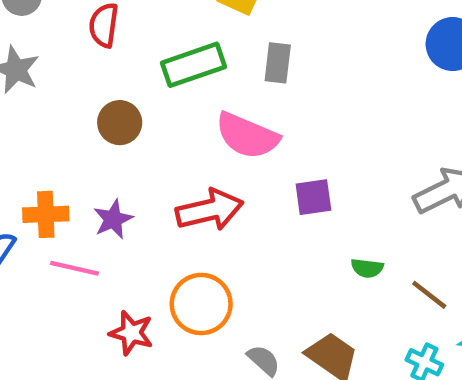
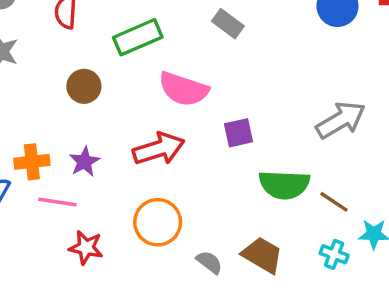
gray rectangle: (278, 63) -> (228, 24), moved, turned -56
green semicircle: (367, 268) -> (284, 185), size x2.0
red star: (131, 333) -> (86, 247), moved

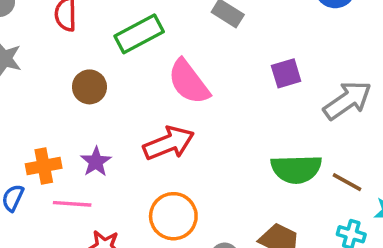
pink semicircle: (183, 89) -> (189, 82), turned 39
purple square: (238, 133) -> (286, 73), moved

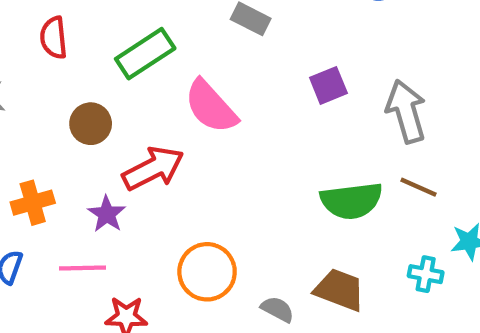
gray arrow: (347, 100) -> (406, 111), turned -66
red arrow: (169, 143) -> (153, 168), moved
orange cross: (44, 166) -> (33, 203), moved
brown line: (347, 182) -> (418, 187), moved

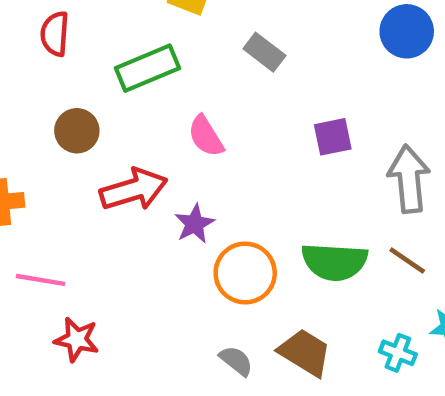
pink semicircle: (211, 107) -> (206, 136), size x0.7
purple star: (107, 214) -> (194, 224), moved
orange circle: (207, 272) -> (245, 273), moved

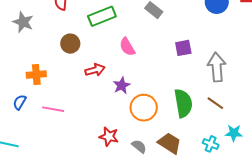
red arrow: (134, 190) -> (95, 70), size x0.7
green semicircle: (335, 262) -> (183, 103), turned -104
red star: (77, 339) -> (109, 136), moved

